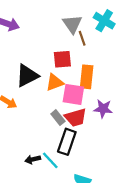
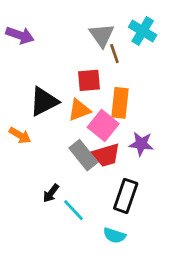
pink square: (73, 94) -> (103, 125), turned 30
gray rectangle: (58, 118) -> (83, 155), size x1.5
black rectangle: (67, 142) -> (126, 196), moved
black arrow: (33, 159) -> (51, 193), moved, turned -40

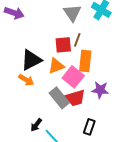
brown line: (114, 54) -> (77, 40), moved, turned 40
orange arrow: (20, 135) -> (26, 80), moved
black rectangle: (126, 196) -> (89, 127), size x0.7

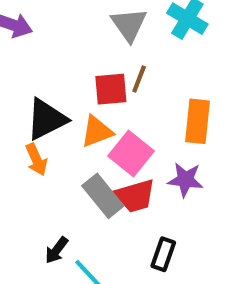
orange rectangle: (85, 61) -> (197, 121), moved
orange arrow: (26, 80) -> (36, 160), turned 35

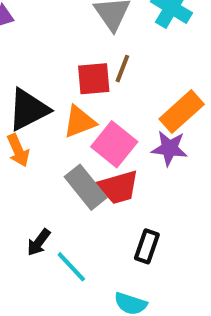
orange rectangle: (197, 121) -> (182, 112), turned 42
purple star: (185, 180) -> (169, 148), moved

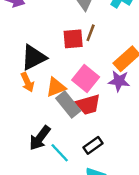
orange triangle: (79, 122) -> (56, 87), moved
black arrow: (39, 242) -> (40, 138), size x1.5
black rectangle: (147, 246) -> (93, 145), moved, turned 36

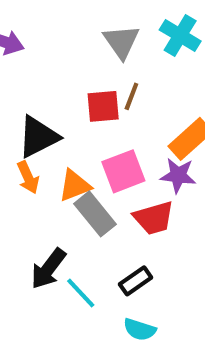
pink square: (86, 79) -> (123, 171), turned 30
red trapezoid: (88, 105) -> (154, 218), moved

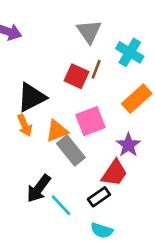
cyan cross: (180, 35) -> (130, 52), moved
red square: (103, 106) -> (76, 76), turned 30
purple star: (178, 175) -> (128, 145), moved, turned 30
red trapezoid: (154, 218) -> (114, 173), moved, turned -40

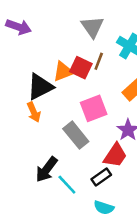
orange triangle: (57, 131) -> (63, 71), moved

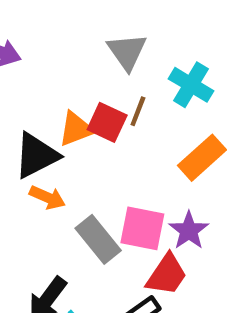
pink square: (94, 108) -> (142, 228), moved, turned 32
orange arrow: (34, 112) -> (47, 197), moved, turned -42

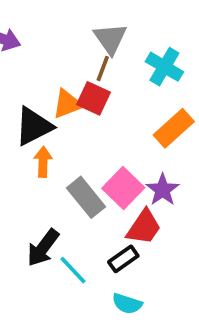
brown line: (138, 111) -> (103, 69), moved
orange arrow: (47, 197) -> (43, 162), turned -112
pink square: (142, 228) -> (123, 188), turned 33

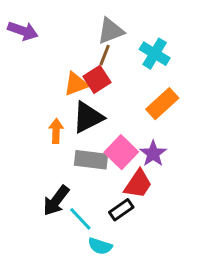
gray triangle: (110, 39) -> (111, 31), turned 44
red square: (93, 98) -> (97, 79), turned 32
black triangle: (34, 126) -> (88, 117), moved
gray rectangle: (86, 197) -> (91, 160), turned -44
cyan semicircle: (127, 304) -> (100, 246), moved

